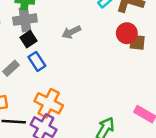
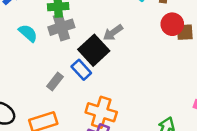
black square: (29, 39) -> (94, 50), moved, size x1.6

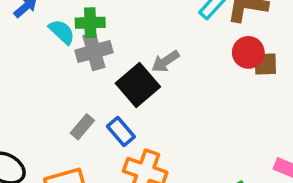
cyan semicircle: (28, 33) -> (62, 32), moved
blue rectangle: (81, 70) -> (121, 131), moved

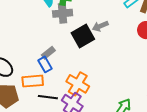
blue rectangle: (121, 131) -> (45, 64), moved

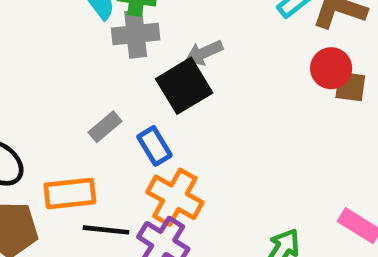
gray arrow: (100, 26) -> (204, 53), moved
blue rectangle: (45, 64) -> (154, 146), moved

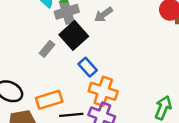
black square: (184, 86) -> (74, 35), moved
gray rectangle: (105, 127) -> (47, 49), moved

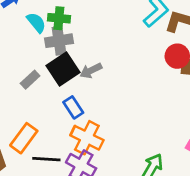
gray arrow: (104, 15) -> (91, 71), moved
orange rectangle: (49, 100) -> (24, 138), turned -45

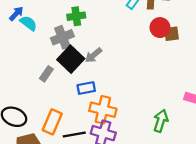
green cross: (59, 18) -> (76, 16), moved
cyan semicircle: (36, 23) -> (28, 23), moved
blue rectangle: (73, 107) -> (86, 88), turned -54

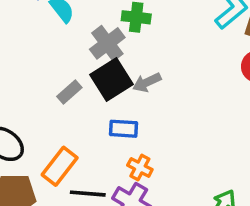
gray cross: (62, 37) -> (107, 43), turned -30
orange cross: (103, 110) -> (140, 167), size x0.6

